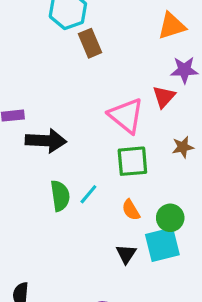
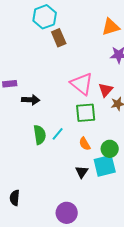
red triangle: (164, 97) -> (106, 90), moved
black arrow: (46, 141) -> (31, 100), size x0.7

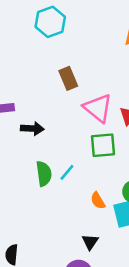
brown rectangle: (59, 38) -> (68, 78), moved
orange semicircle: (85, 144) -> (98, 201), moved
black triangle: (82, 172) -> (90, 242), moved

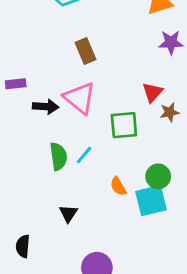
pink triangle: (98, 108) -> (80, 98), moved
black triangle: (90, 242) -> (68, 213), moved

